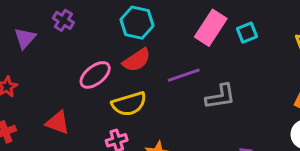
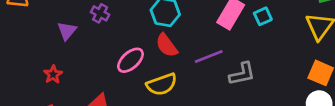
red semicircle: (137, 60) -> (167, 45), turned 90

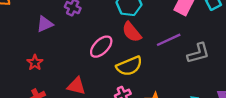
purple triangle: (67, 31) -> (45, 24), turned 30

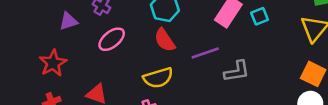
pink ellipse: (101, 47) -> (112, 39), moved
red star: (35, 63) -> (53, 63), size x1.5

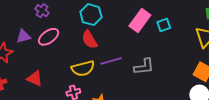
purple triangle: (68, 21) -> (24, 36), moved
purple line: (205, 53) -> (111, 61), moved

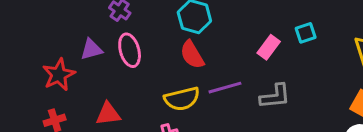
pink rectangle: (140, 21) -> (269, 47), moved, size x0.7
pink ellipse: (49, 37) -> (130, 50), turned -70
red triangle: (35, 79) -> (108, 114), turned -30

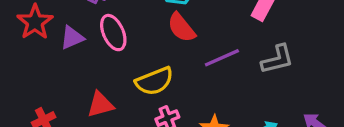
red star: (59, 75) -> (35, 22), moved
yellow semicircle: (182, 99) -> (154, 81), moved

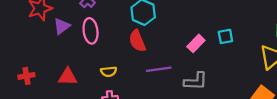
purple triangle: (72, 38) -> (62, 26), turned -30
yellow semicircle: (154, 81) -> (109, 72), size x0.6

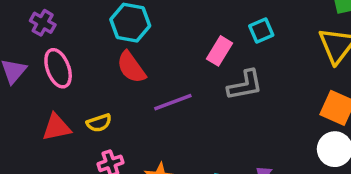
red triangle: (68, 77) -> (56, 127), moved
gray L-shape: (196, 81) -> (245, 85), moved

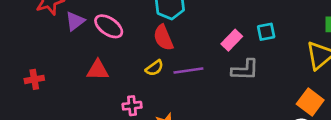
pink ellipse: (58, 68) -> (109, 26), turned -48
yellow semicircle: (99, 123) -> (154, 68), moved, turned -30

